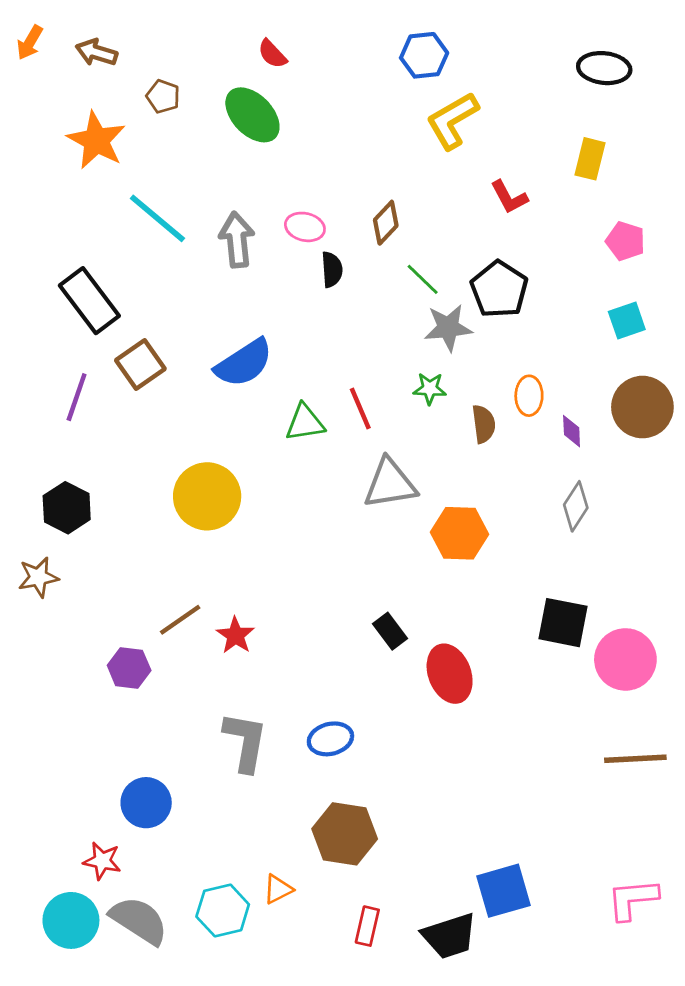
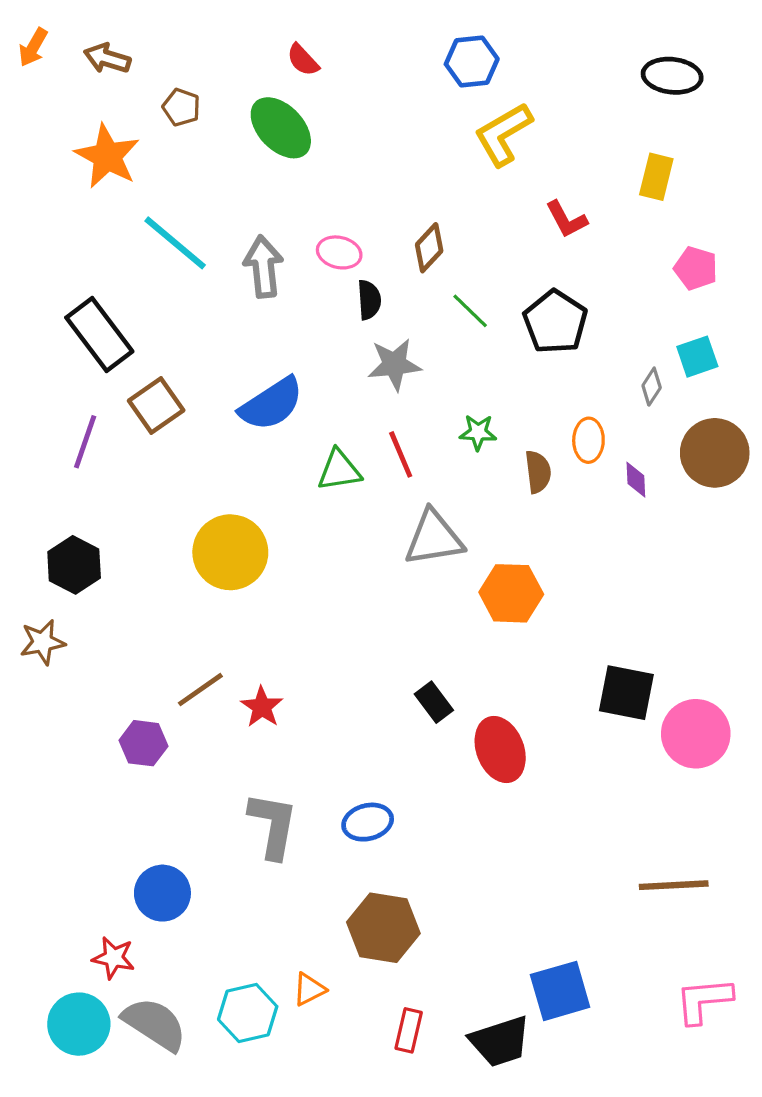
gray star: (448, 328) -> (394, 364), moved
gray diamond: (576, 506) -> (652, 387), moved, size x0.7
brown line: (635, 759) -> (674, 885), moved

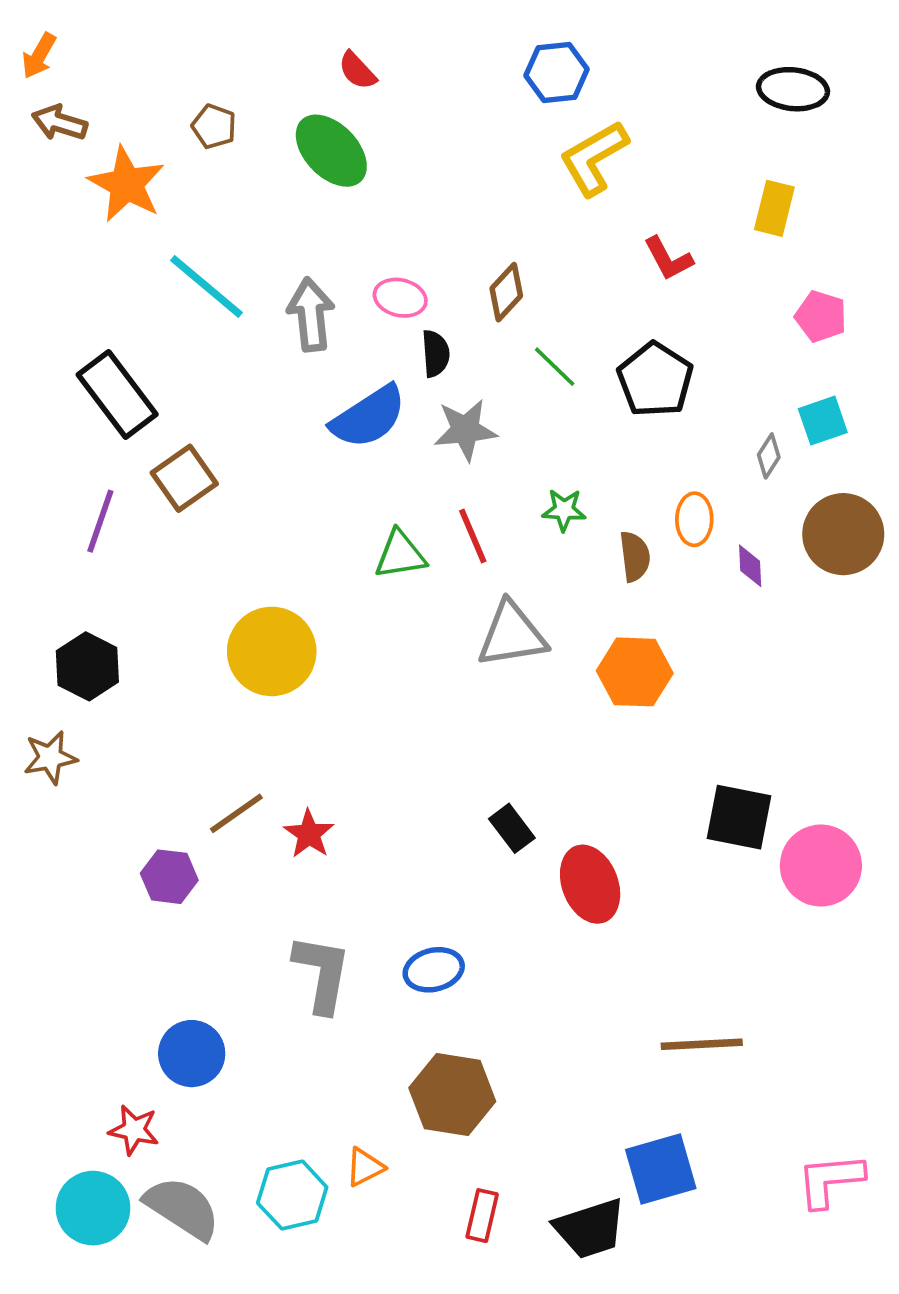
brown arrow: (107, 58) -> (59, 123), moved
blue semicircle: (271, 404) -> (369, 417), moved
orange hexagon: (511, 593) -> (635, 672), moved
brown line: (674, 885) -> (702, 1044), moved

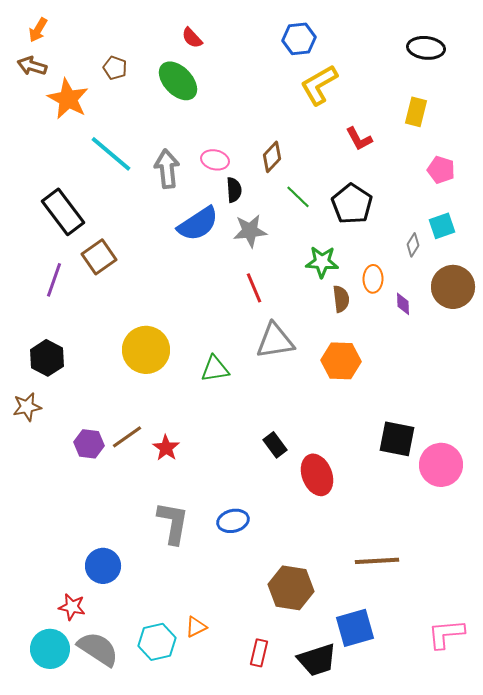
orange arrow: (39, 56) -> (38, 30), moved
green star: (564, 510) -> (322, 262), moved, size x1.4
green triangle: (400, 555) -> (215, 369), moved
purple hexagon: (169, 877) -> (89, 444), moved
brown hexagon: (452, 1095) -> (291, 588), moved

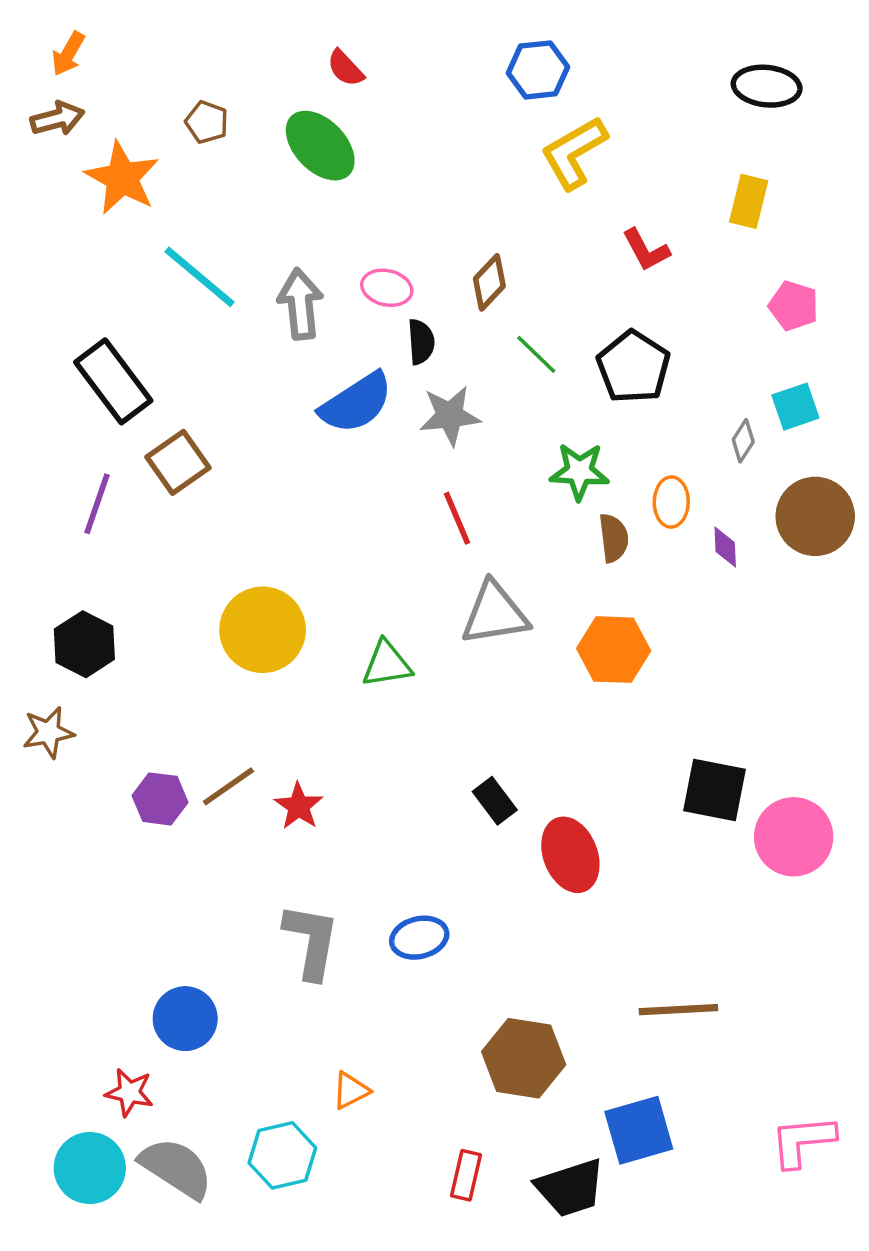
brown arrow: (32, 66) -> (57, 119), turned 148
orange triangle: (196, 627) -> (351, 1091), moved

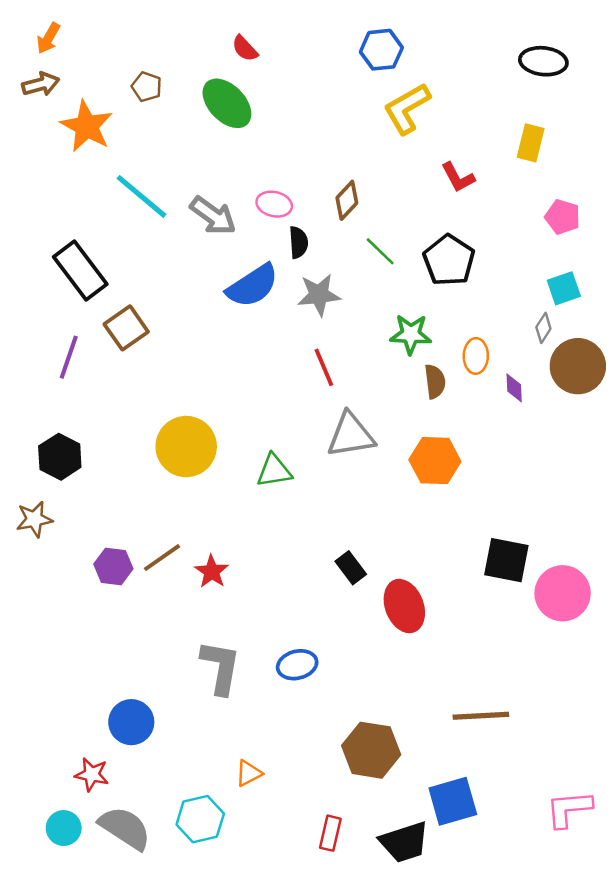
gray arrow: (300, 304) -> (213, 216), turned 132
gray diamond: (743, 441) -> (543, 328), moved
cyan circle: (90, 1168) -> (64, 828), size x0.7

